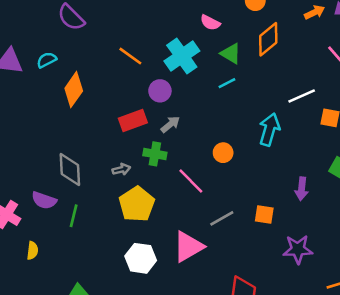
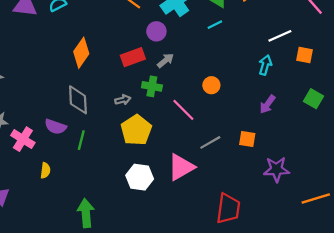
orange diamond: (74, 90) -> (81, 53), moved
cyan arrow: (269, 129) -> (265, 65), moved, size x0.7
purple arrow: (302, 189) -> (267, 104), moved, turned 30

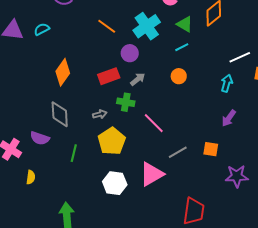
orange circle: (211, 85) -> (179, 76), moved
green line: (81, 140) -> (74, 153), moved

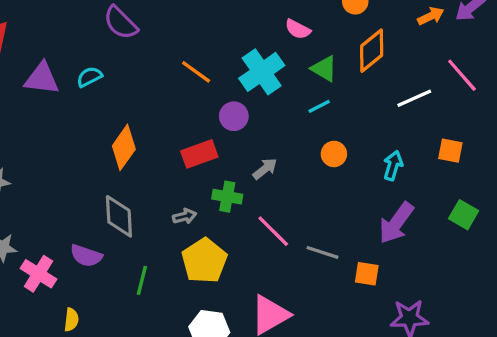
white line: (240, 57) -> (414, 98), moved
orange circle: (179, 76) -> (334, 154), moved
gray arrow: (138, 79) -> (265, 169), moved
purple arrow: (229, 118) -> (396, 223), size x1.5
gray line: (178, 152) -> (322, 252), moved, turned 48

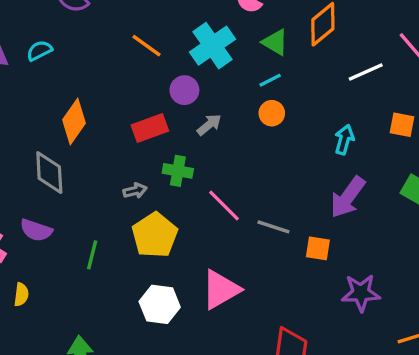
orange circle: (334, 154) -> (272, 113), moved
gray arrow: (265, 169) -> (209, 125), moved
gray diamond: (119, 216) -> (49, 173), moved

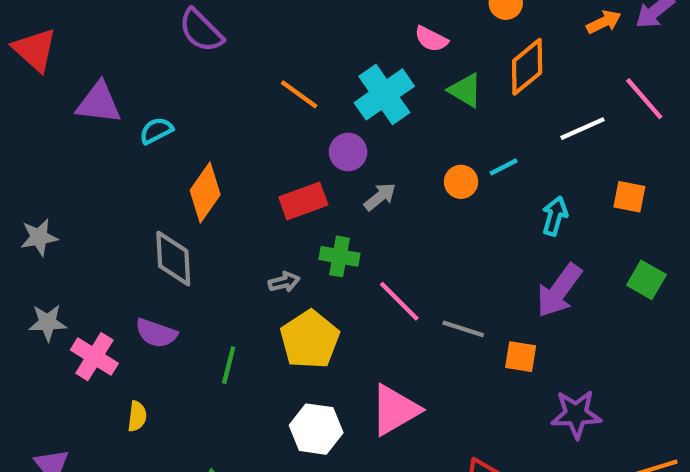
cyan semicircle: (39, 51) -> (156, 131), moved
cyan line: (270, 80) -> (504, 167), moved

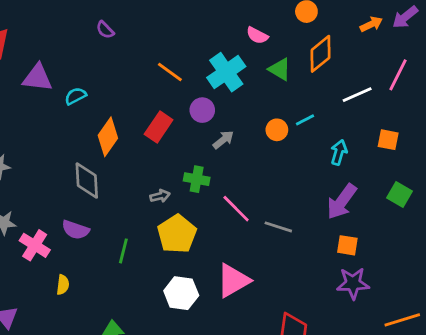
purple semicircle: (201, 30) -> (105, 30), size x0.6
pink line: (644, 99) -> (398, 75), turned 68
red rectangle: (303, 201) -> (159, 127), moved, turned -36
orange square: (521, 357) -> (347, 245), moved

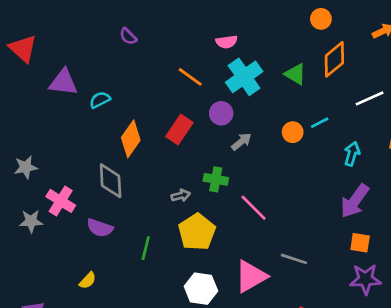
pink semicircle: (257, 35) -> (227, 42), moved, turned -35
gray line: (278, 227) -> (294, 259), moved
pink cross: (35, 245) -> (61, 201), moved
yellow semicircle: (63, 285) -> (88, 281), turned 36

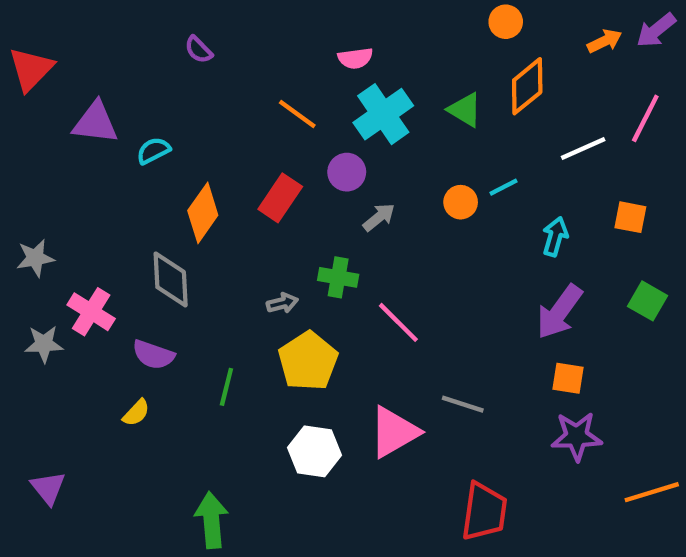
red triangle: (23, 49) -> (31, 69), turned 32
yellow semicircle: (88, 281) -> (136, 413), moved

